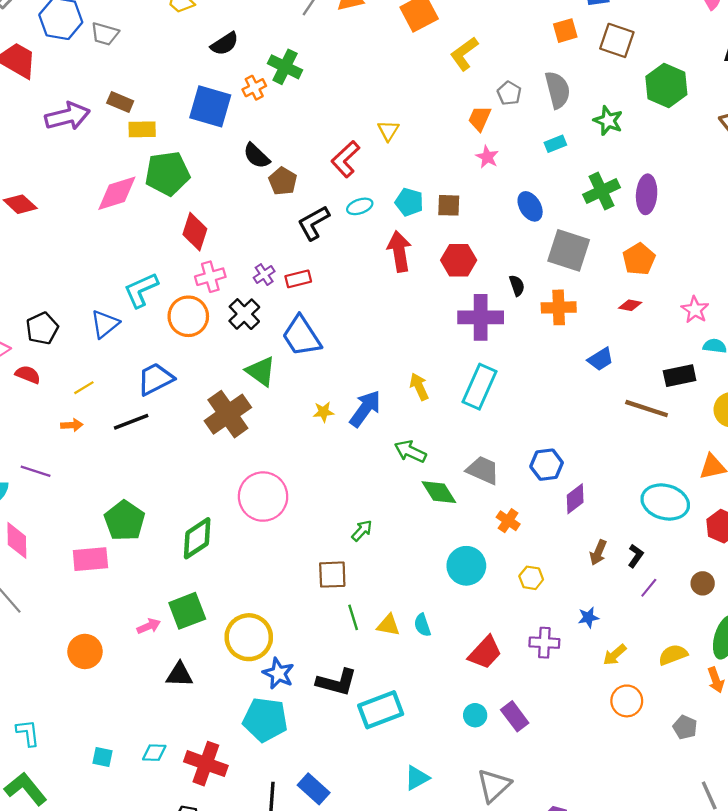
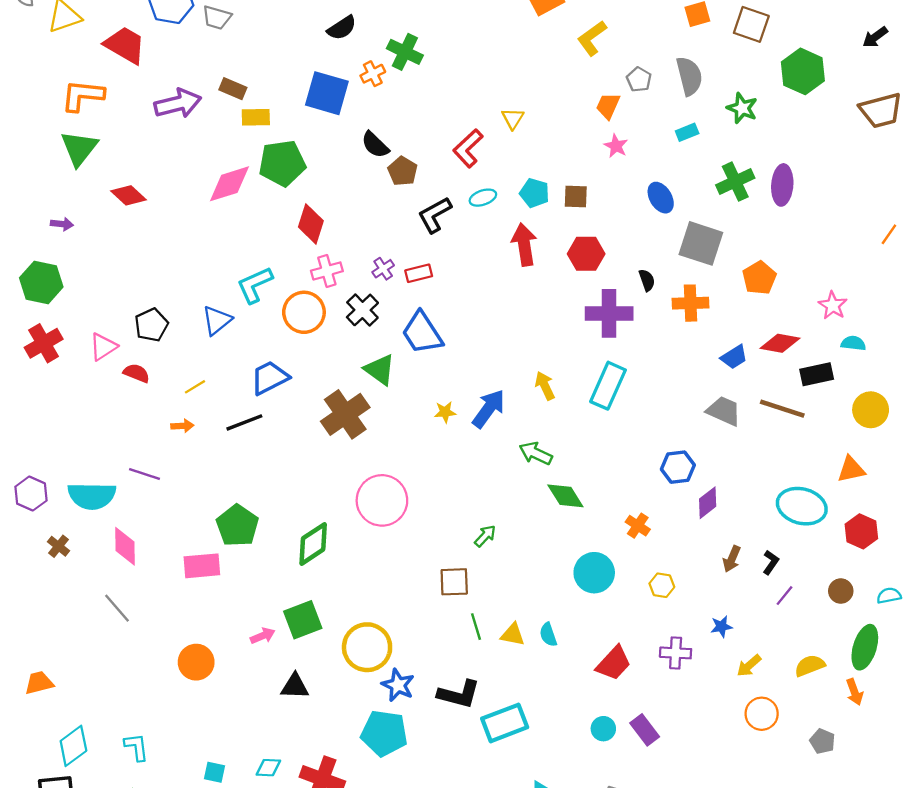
orange pentagon: (639, 259) -> (759, 278), moved
red diamond: (630, 305) -> (780, 343), moved, size x1.6
gray trapezoid: (483, 470) -> (724, 411), moved

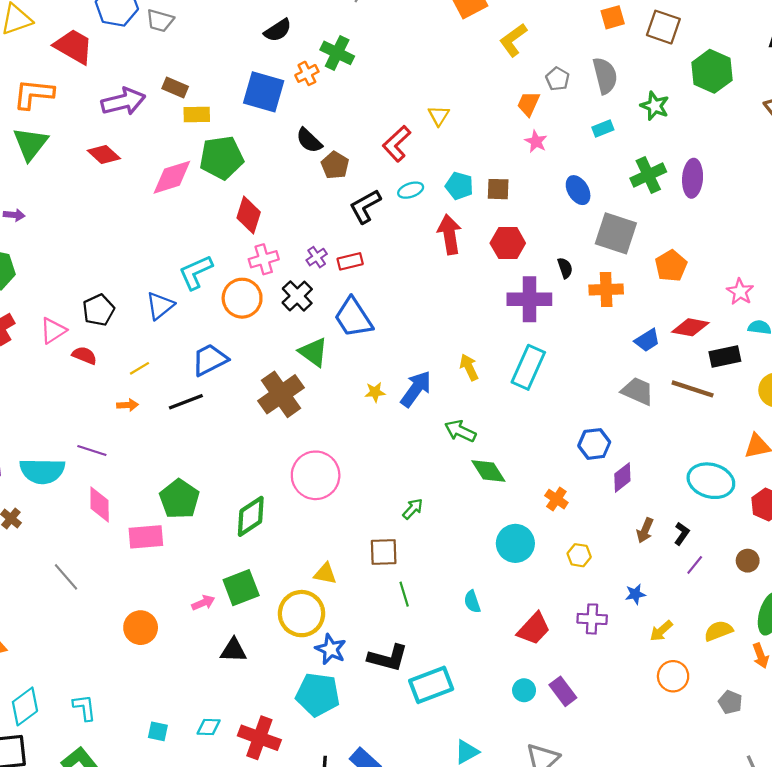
red diamond: (128, 195) -> (104, 154), moved
pink diamond: (125, 546) -> (100, 504), moved
yellow triangle: (513, 635) -> (325, 574), moved

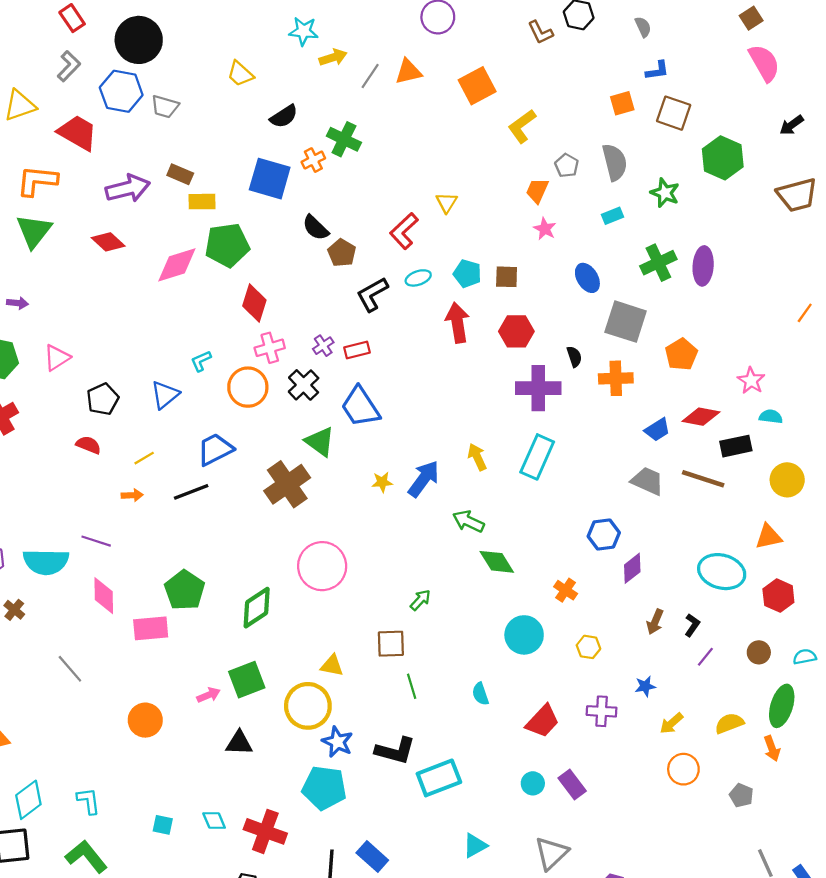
cyan L-shape: (196, 272) -> (201, 361), size x0.6
pink triangle: (53, 331) -> (57, 358), moved
cyan diamond: (209, 727) -> (214, 821), turned 65

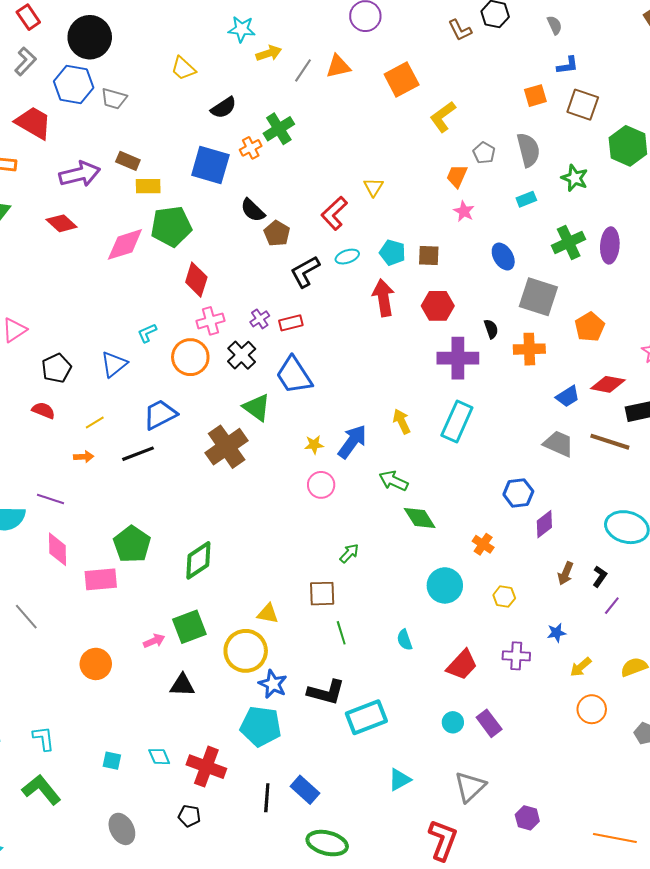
green cross: (344, 139) -> (279, 129), turned 32
pink circle: (322, 566) -> (321, 485), moved, size x0.6

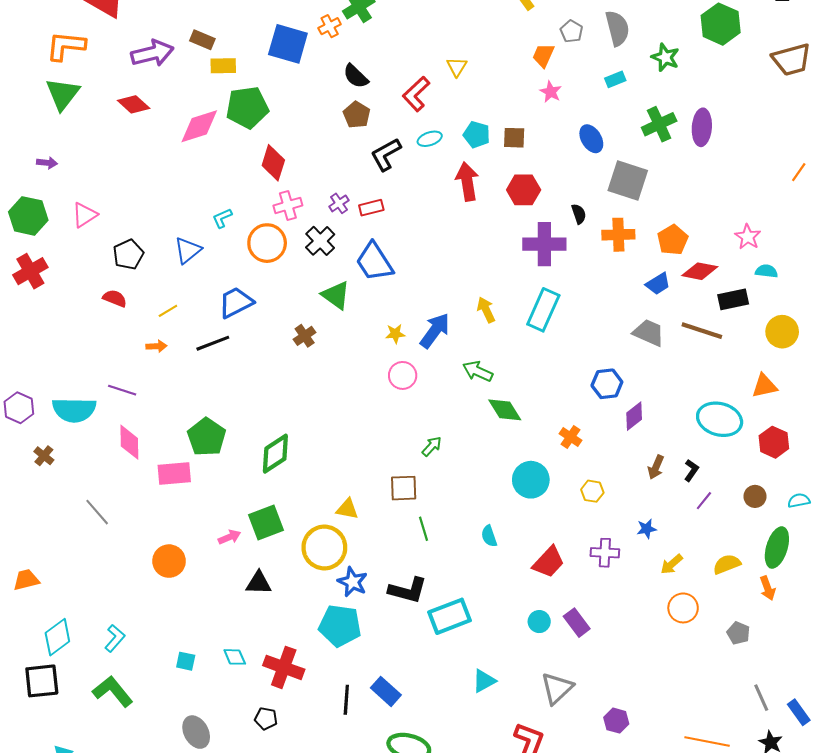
black semicircle: (253, 210) -> (356, 76), moved
orange pentagon: (590, 327) -> (673, 240), moved
brown cross: (227, 447) -> (305, 336), size x0.5
cyan L-shape: (43, 738) -> (115, 638), turned 48

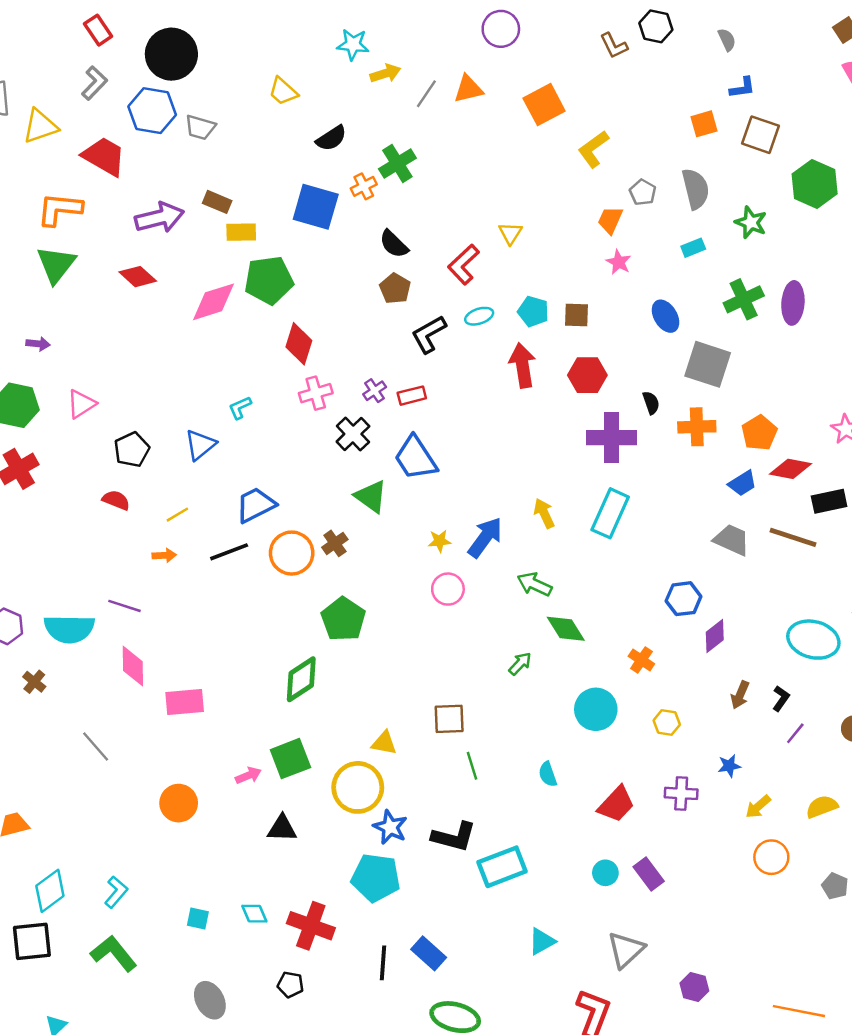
orange circle: (267, 243) -> (292, 553), moved
green pentagon: (207, 437) -> (343, 619), moved
green arrow: (432, 446) -> (520, 664), moved

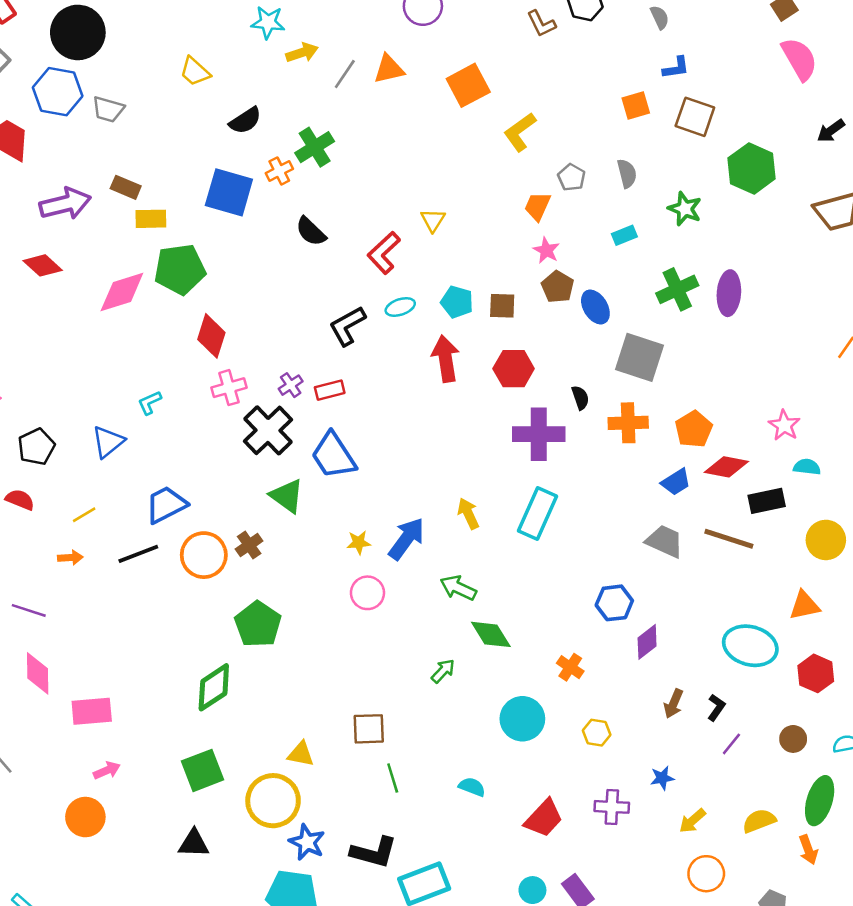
gray semicircle: (696, 189) -> (627, 174), size x0.7
brown pentagon: (395, 289) -> (558, 287), moved
black cross: (353, 434) -> (268, 430), size x1.4
cyan semicircle: (548, 774) -> (472, 787), turned 130
pink arrow: (248, 775) -> (107, 770), moved

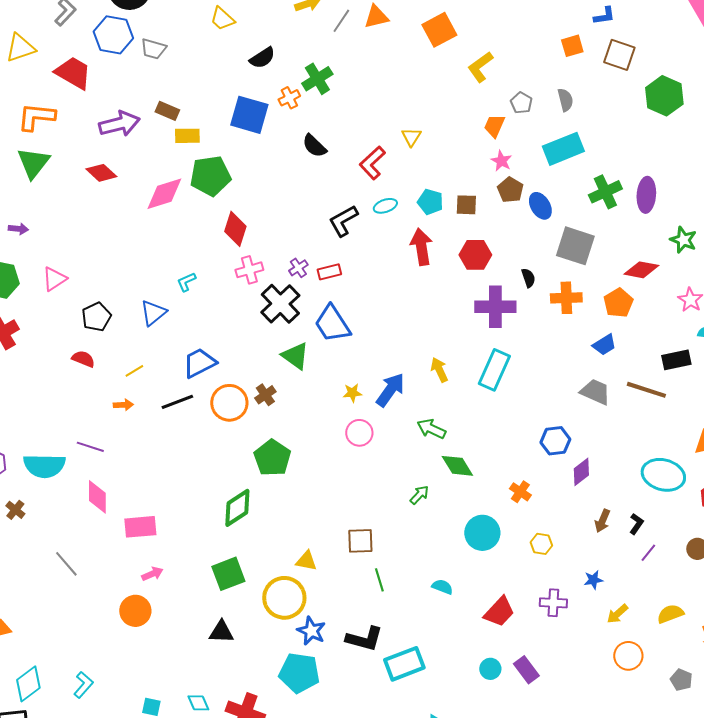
green star: (685, 209) -> (683, 240), moved
cyan rectangle: (624, 235) -> (563, 149), size x2.0
red diamond: (726, 467) -> (641, 270), moved

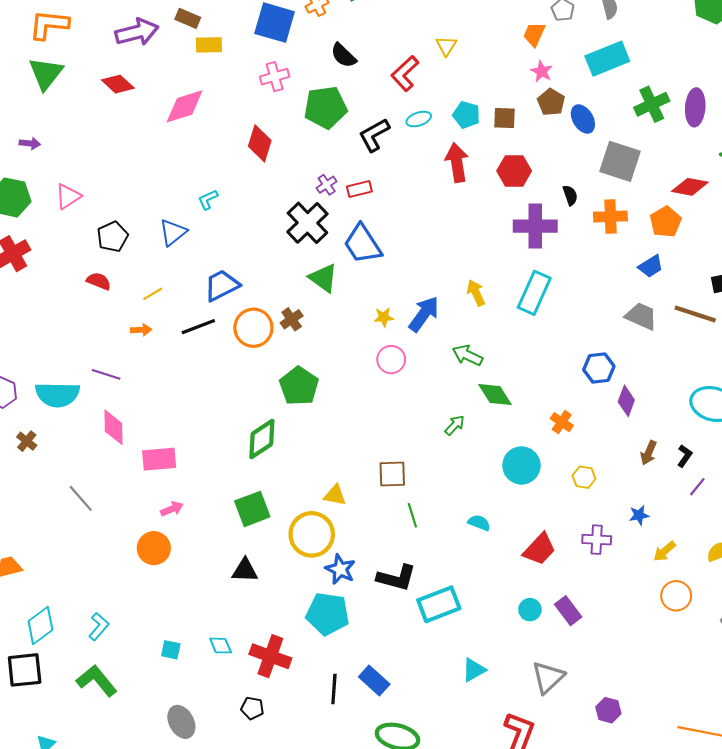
green pentagon: (210, 176) -> (325, 107), moved
pink cross: (249, 270) -> (275, 77), moved
purple diamond: (581, 472) -> (626, 401), turned -32

